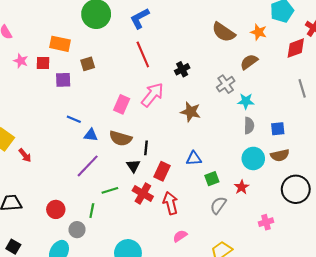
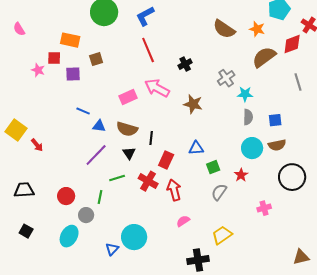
pink star: (21, 61) -> (38, 70), moved
brown semicircle: (249, 62) -> (264, 57), moved, size x1.4
pink arrow: (152, 95) -> (157, 88), turned -100
pink rectangle: (122, 104) -> (128, 97), turned 42
black triangle: (133, 166) -> (129, 153), moved

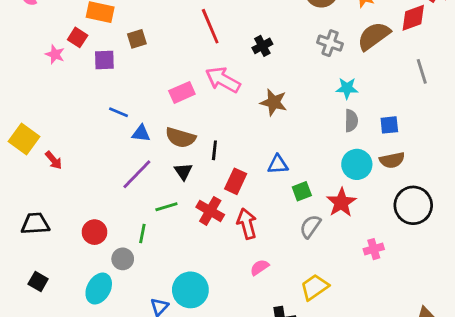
red square: (54, 58) -> (78, 37), turned 32
gray cross: (226, 78) -> (330, 43), moved, turned -36
red star: (241, 175) -> (341, 202), size x1.5

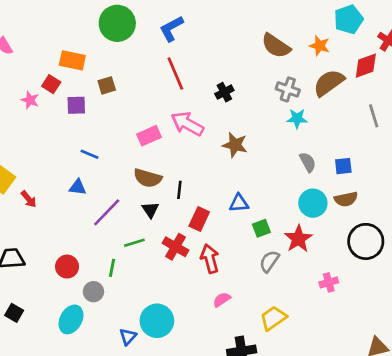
cyan star: (347, 88) -> (297, 118), moved
gray semicircle: (351, 121) -> (308, 162), turned -30
blue triangle: (141, 133) -> (78, 187), moved

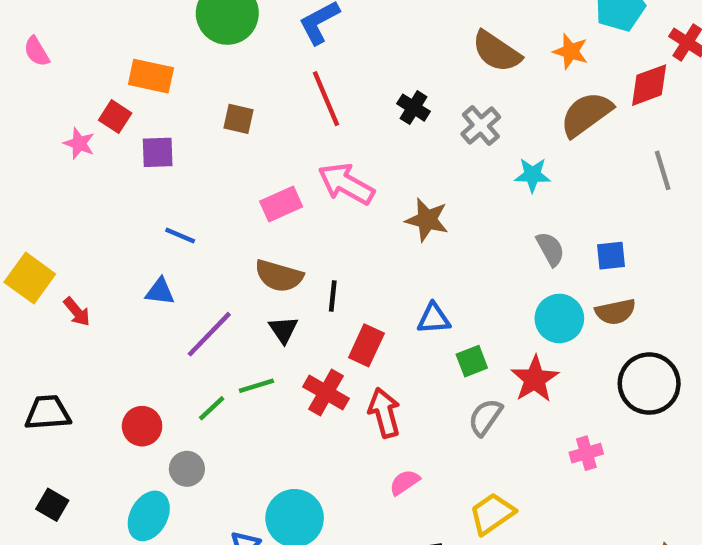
brown square: (107, 85) -> (238, 119), moved, turned 30
gray cross: (288, 89) -> (481, 126), moved, turned 30
black cross: (224, 92) -> (414, 108), moved, turned -30
green line: (112, 268) -> (212, 408), moved, turned 36

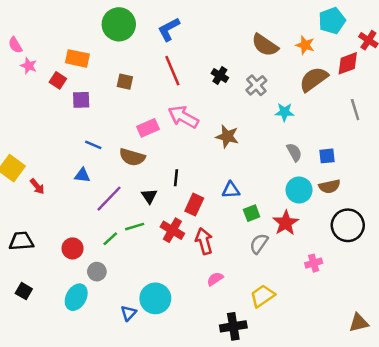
pink star: (79, 143) -> (29, 66), moved
brown semicircle: (279, 276) -> (132, 157), moved

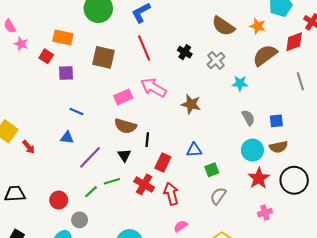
brown square: (125, 82) -> (104, 57), size x1.6
brown semicircle: (132, 157) -> (125, 126), moved
red star: (286, 223) -> (259, 178), moved

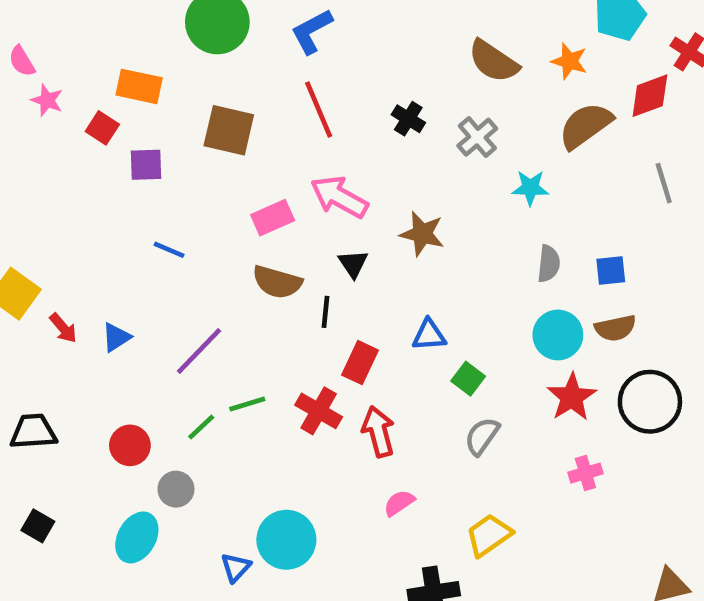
gray semicircle: (248, 118) -> (549, 264), turned 35
blue triangle: (67, 138) -> (116, 337), moved, turned -40
black triangle: (124, 155) -> (353, 264), moved
green square: (212, 170) -> (468, 379), turned -32

